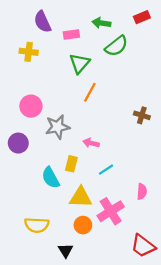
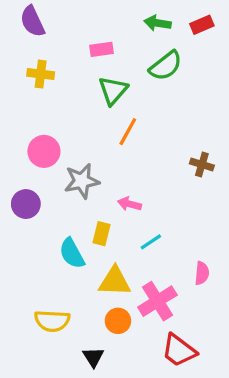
purple semicircle: (43, 22) -> (32, 21), moved
green arrow: (101, 23) -> (157, 23), moved
red trapezoid: (143, 246) -> (179, 350), moved

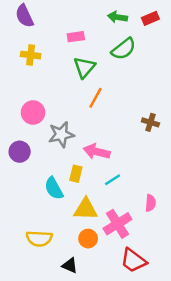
pink arrow: (129, 204) -> (97, 152), size x1.5
black triangle: (93, 357) -> (70, 265), turned -35

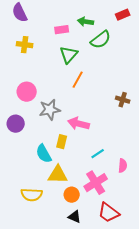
green arrow: (117, 17) -> (86, 22), moved
cyan line: (113, 180) -> (98, 154), moved
yellow triangle: (86, 209) -> (58, 175), moved
black triangle: (70, 265) -> (75, 217), moved

